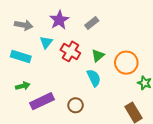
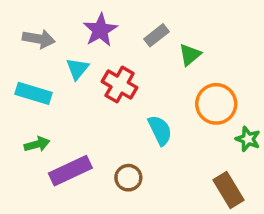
green triangle: (98, 56) -> (190, 55), moved

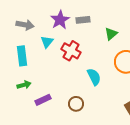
gray rectangle: (156, 35) -> (83, 20), moved, turned 32
cyan rectangle: (33, 93) -> (22, 56), turned 66
purple rectangle: (70, 171) -> (43, 100), size x0.7

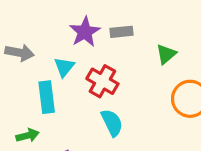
gray arrow: (25, 25) -> (20, 53), moved
cyan rectangle: (22, 56) -> (47, 97), moved
cyan semicircle: (94, 77) -> (112, 123), moved

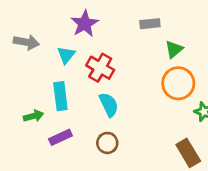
gray rectangle: (122, 32) -> (150, 24), moved
green triangle: (166, 54) -> (174, 49), moved
cyan rectangle: (47, 97) -> (60, 96), moved

